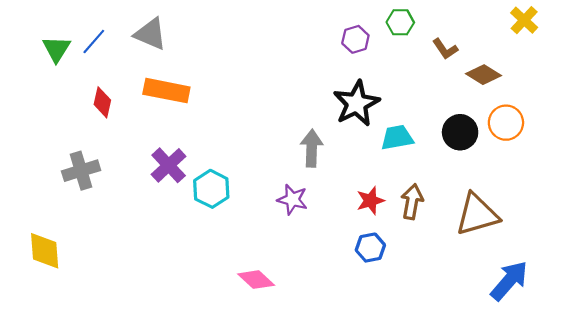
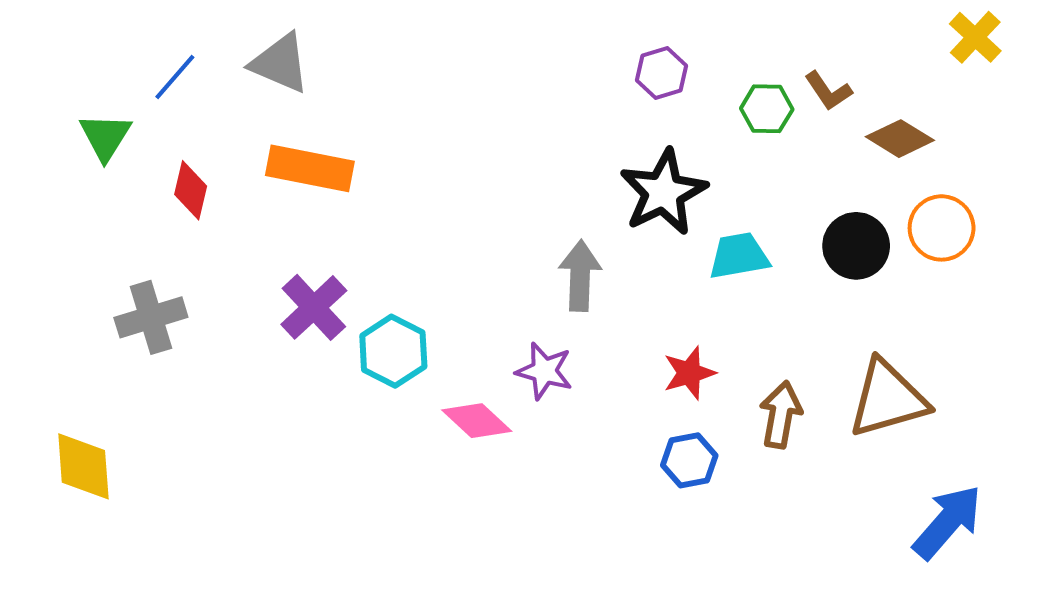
green hexagon: (400, 22) -> (767, 109), moved
green triangle: (56, 49) -> (105, 137), moved
brown arrow: (412, 202) -> (781, 415), moved
pink diamond: (256, 280) -> (477, 421), moved

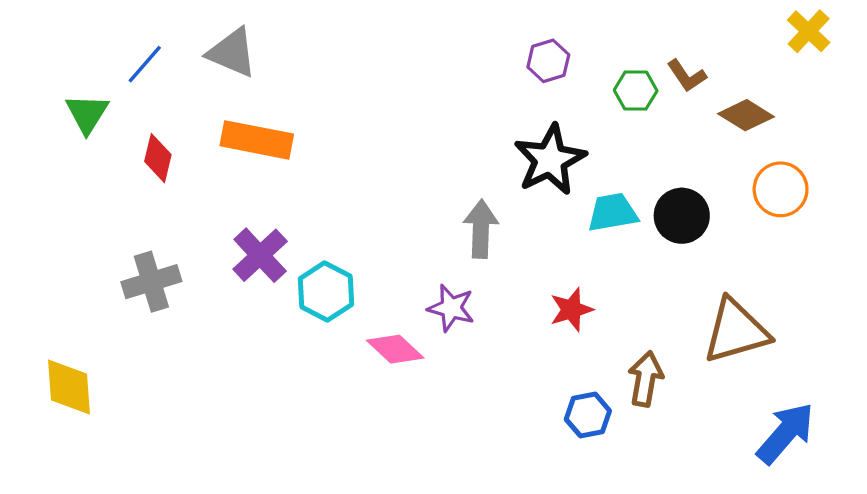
black circle: (856, 246) -> (682, 216), moved
gray cross: (151, 317) -> (151, 282), moved
brown arrow: (781, 415) -> (645, 379), moved
blue hexagon: (689, 460) -> (588, 415), moved

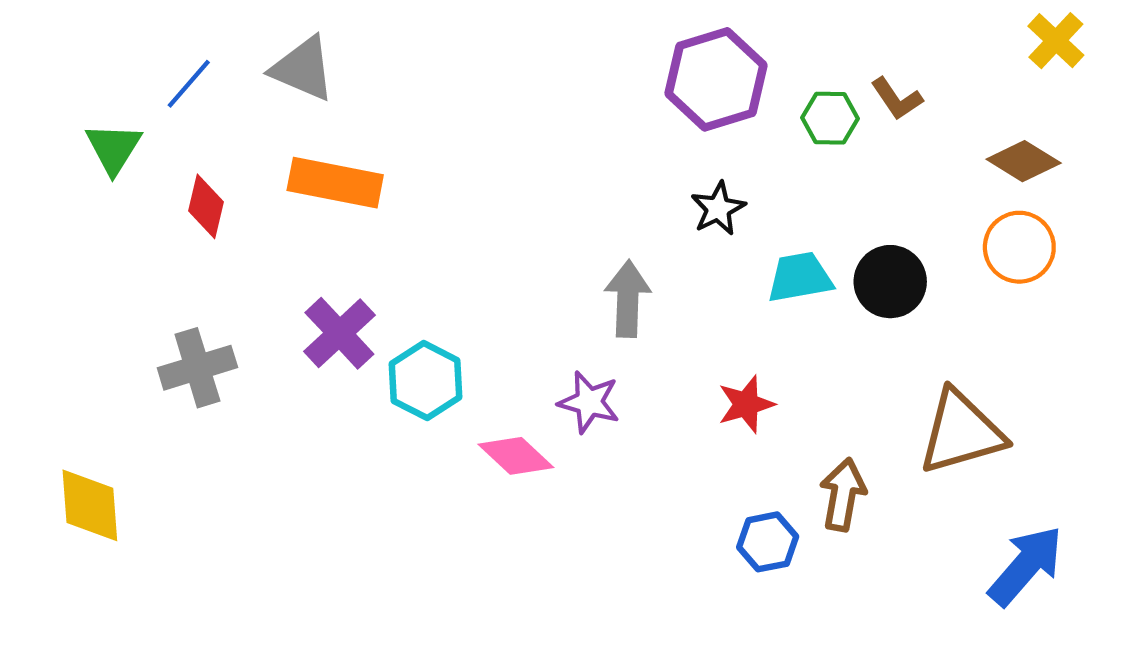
purple hexagon: (548, 61) -> (716, 79), size x1.8
brown diamond: (746, 115) -> (1024, 161), moved
black star: (550, 160) -> (718, 208), size x0.6

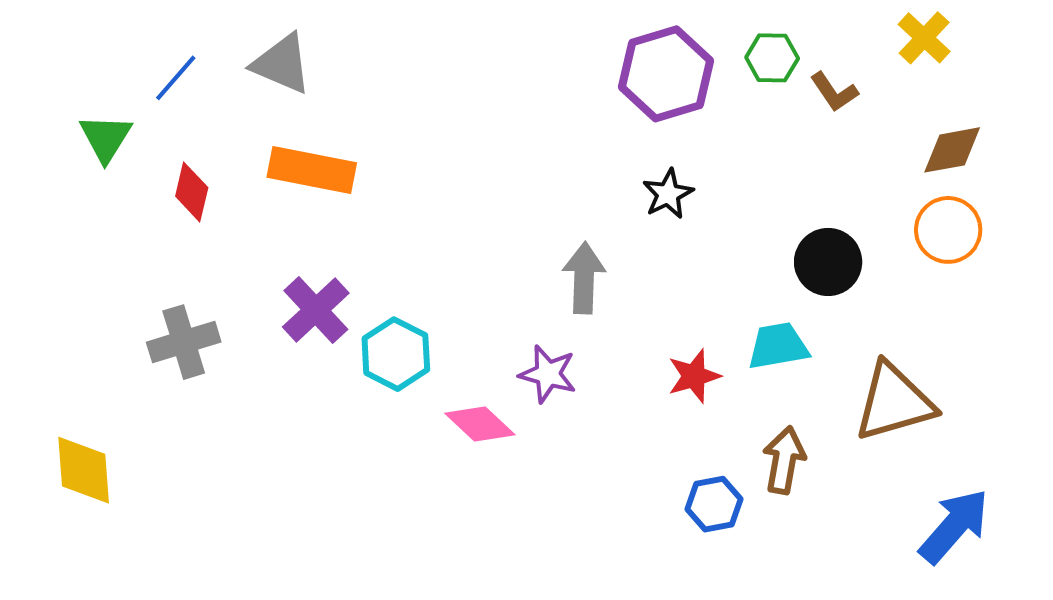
yellow cross: (1056, 41) -> (924, 38), moved
green hexagon: (830, 118) -> (772, 58), moved
brown diamond: (1024, 161) -> (952, 150), turned -42
cyan trapezoid: (800, 277) -> (778, 346), moved

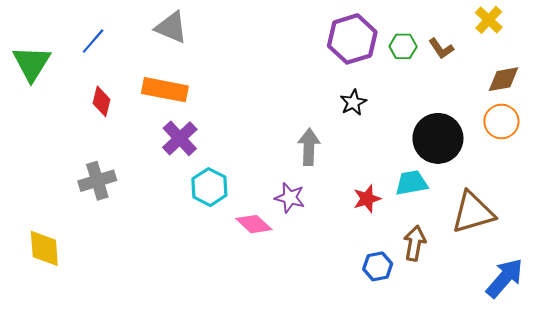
green hexagon: (772, 58) -> (403, 46), moved
gray triangle: (282, 64) -> (171, 27), moved
green triangle: (106, 138) -> (32, 63), moved, size x1.4
black circle: (828, 262) -> (438, 138), size x1.4
purple cross: (316, 310) -> (180, 138), moved

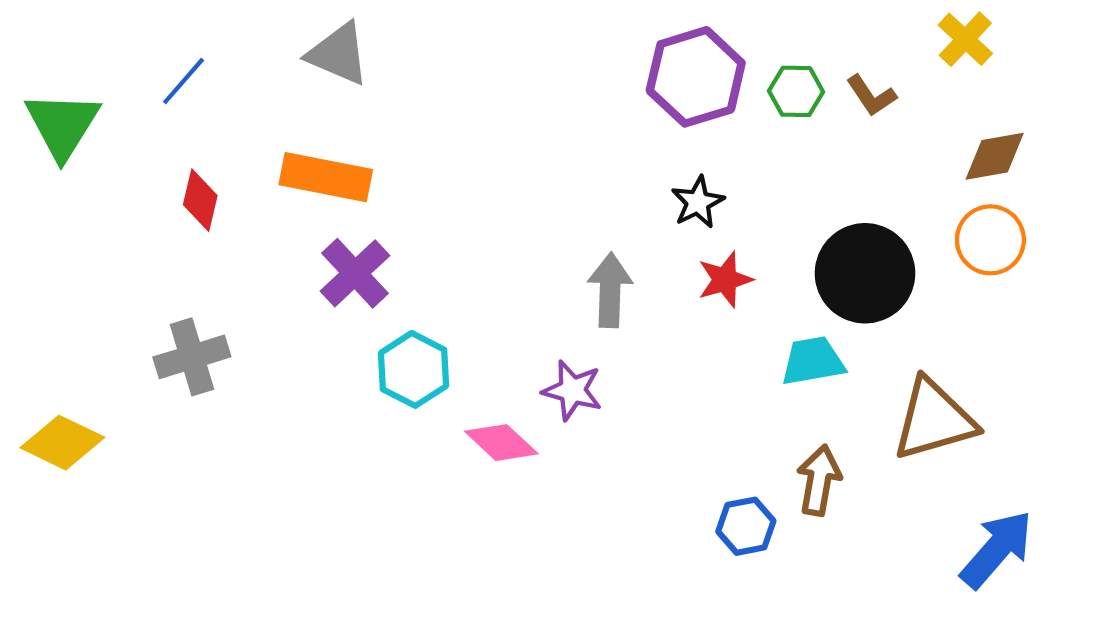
red star: (367, 199) -> (725, 280), moved
yellow diamond: (44, 248) -> (62, 443), moved, turned -60

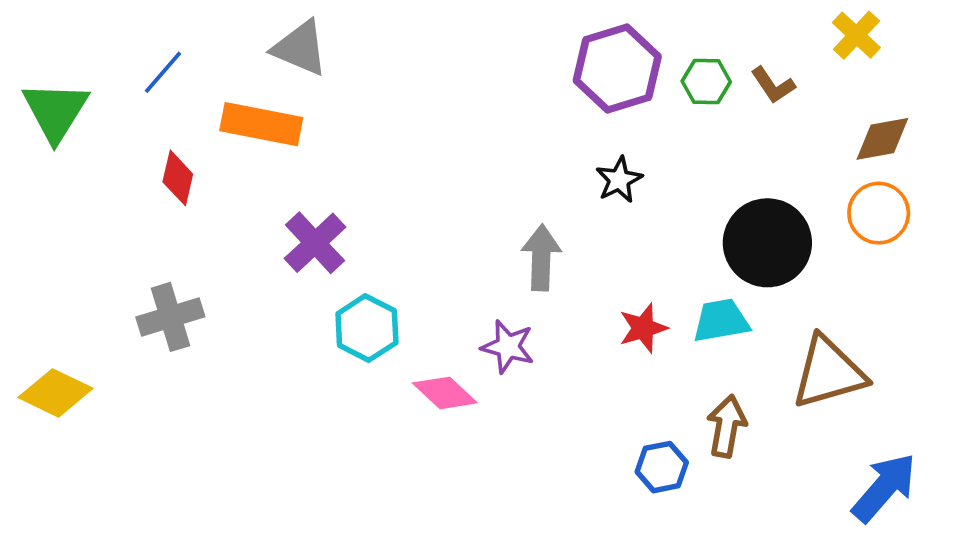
orange rectangle: (326, 177) -> (261, 124), moved
red star: (725, 280) -> (643, 328), moved

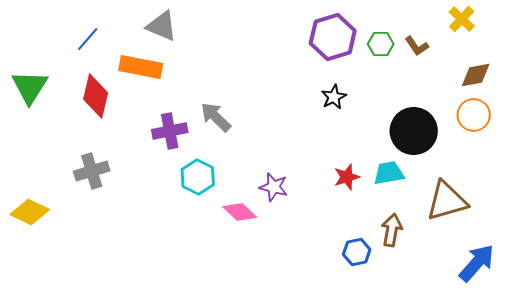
green triangle: (55, 111) -> (30, 87), moved
red diamond: (178, 178) -> (96, 96), size x1.5
purple cross: (315, 243) -> (170, 131), turned 32
gray arrow: (541, 258) -> (216, 117), moved, turned -48

